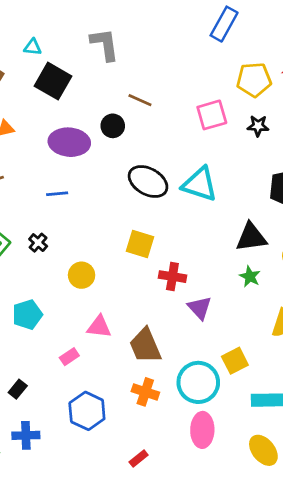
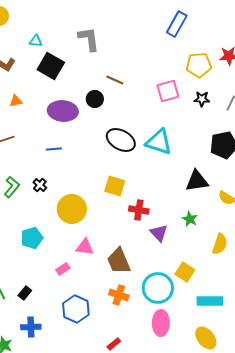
yellow circle: (82, 275) -> (72, 209), size x1.5
green star: (250, 277) -> (190, 219), moved
yellow square: (235, 361) -> (185, 272), turned -30

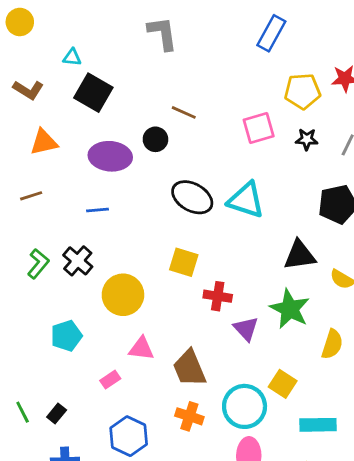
gray L-shape: (89, 39) -> (163, 33), moved
orange triangle: (16, 101) -> (44, 142), size x1.5
black cross: (40, 185) -> (78, 261), size x1.5
green star: (190, 219) -> (290, 309), size x1.8

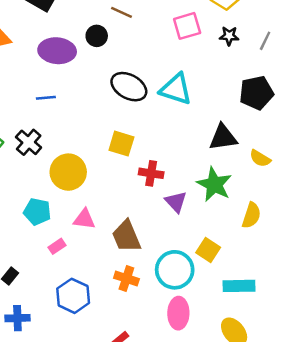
cyan pentagon: (66, 336) -> (37, 212), moved, turned 30

